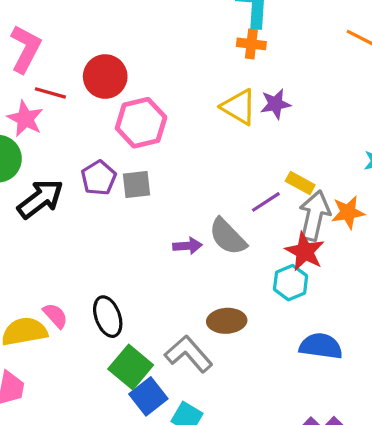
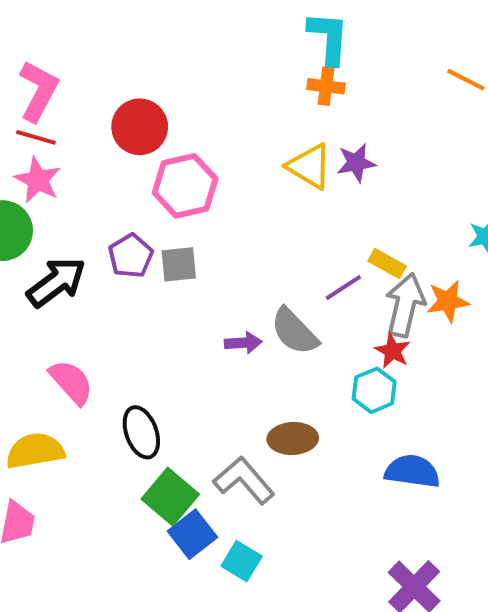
red line: (50, 93) -> (36, 137), moved
red star: (305, 252) -> (393, 351), size x0.7
pink semicircle: (55, 316) -> (71, 382), moved, size x1.4

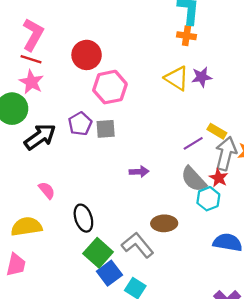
gray semicircle: (294, 331) -> (194, 179), moved
pink semicircle: (71, 382) -> (47, 190), size x0.7

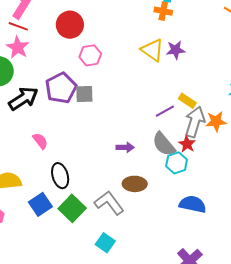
pink hexagon: (110, 87) -> (90, 55), size x0.7
purple pentagon: (80, 124) -> (61, 88), size x1.4
purple arrow: (139, 172) -> (125, 147), moved
pink semicircle: (47, 190) -> (40, 141), moved
blue square: (109, 273) -> (40, 204), moved

